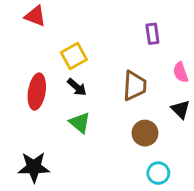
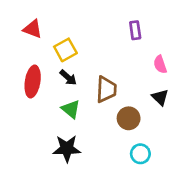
red triangle: (35, 16) -> (33, 29), moved
brown trapezoid: (135, 86) -> (106, 89), moved
black star: (34, 167) -> (67, 149), moved

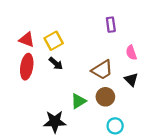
red triangle: (33, 29) -> (27, 40), moved
brown trapezoid: (106, 89) -> (102, 70), moved, turned 55
green triangle: (71, 109) -> (78, 101), moved, turned 49

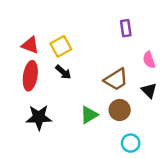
black star: (55, 122) -> (39, 117), moved

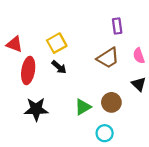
red triangle: (30, 45) -> (14, 44), moved
brown trapezoid: (116, 79) -> (108, 58), moved
cyan circle: (131, 143) -> (105, 133), moved

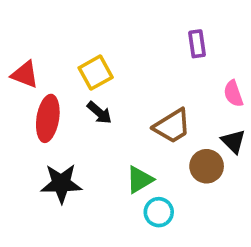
brown trapezoid: (108, 58) -> (172, 126), moved
brown circle: (111, 102) -> (207, 166), moved
cyan circle: (105, 133) -> (159, 212), moved

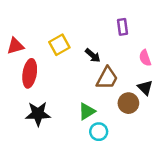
red triangle: (25, 74) -> (15, 46), turned -36
black arrow: (99, 113) -> (93, 55), moved
brown trapezoid: (172, 126) -> (107, 78), turned -30

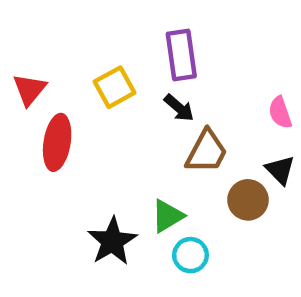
purple rectangle: (122, 27) -> (181, 55), moved, size x1.5
red triangle: (15, 46) -> (29, 89), turned -36
black star: (38, 114) -> (112, 241), moved, turned -30

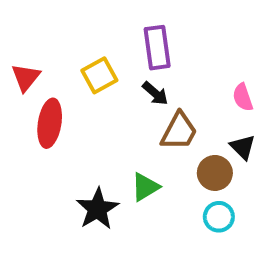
cyan circle: (190, 255) -> (219, 217), moved

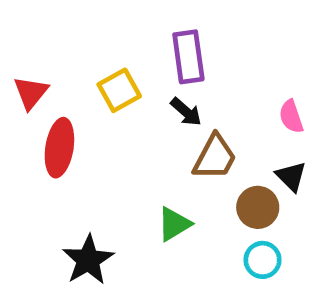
black star: (97, 209) -> (88, 260), moved

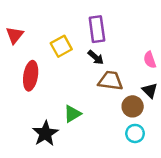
red triangle: (31, 93) -> (15, 35), moved
brown trapezoid: (215, 157) -> (110, 81), turned -110
green triangle: (174, 224) -> (72, 114), moved

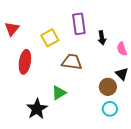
black arrow: (96, 57) -> (102, 38), moved, turned 40
brown trapezoid: (110, 81) -> (72, 62), moved

